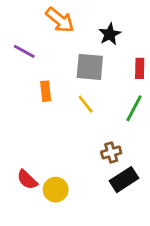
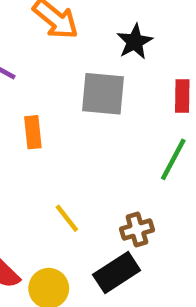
yellow line: (86, 104) -> (67, 218), moved
black rectangle: (124, 180) -> (117, 272), moved

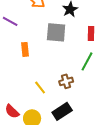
brown cross: (137, 229) -> (66, 81), moved

